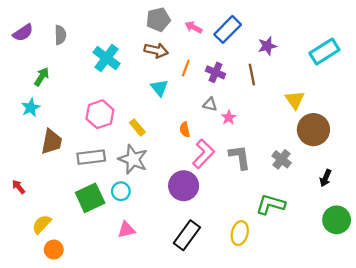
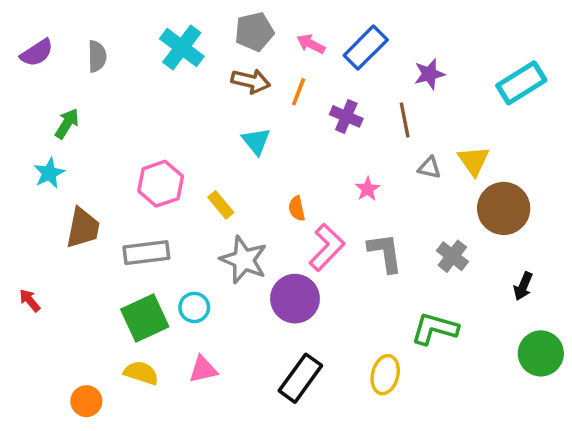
cyan cross: (107, 58) -> (182, 48), moved
orange line: (186, 68) -> (299, 92), moved
gray triangle: (210, 104) -> (429, 168), moved
gray star: (133, 159) -> (244, 260), moved
yellow semicircle: (42, 224) -> (141, 373), moved, turned 65

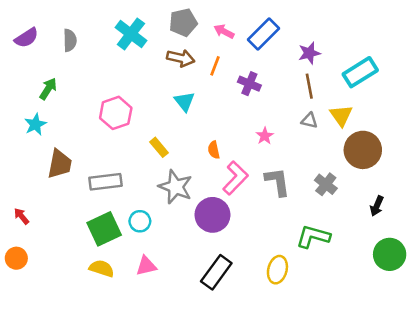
cyan rectangle: (521, 83) -> (360, 72), moved
brown line: (405, 120) -> (309, 86), moved
pink hexagon: (161, 184) -> (116, 113), moved
orange circle: (86, 401) -> (16, 258), moved

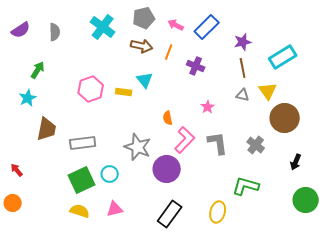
yellow rectangle: (159, 147) -> (124, 92), moved, turned -42

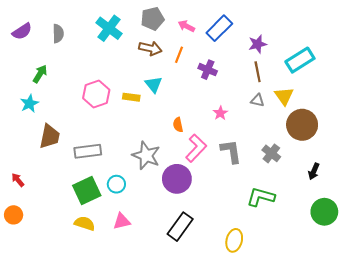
yellow ellipse: (218, 212) -> (234, 240), moved

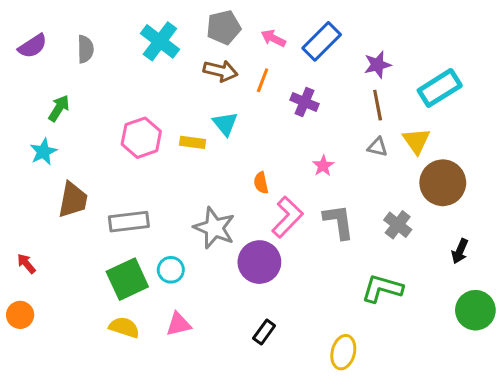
black rectangle: (180, 227) -> (264, 332), size x0.6

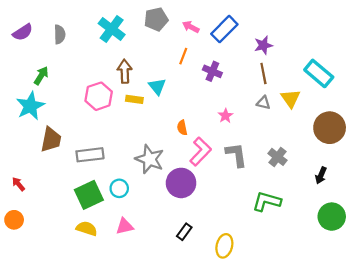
brown arrow: (221, 71) -> (125, 71), moved, turned -105
cyan rectangle: (440, 88) -> (319, 73), moved, turned 72
cyan star: (43, 152) -> (30, 106), size x1.5
brown circle: (443, 183) -> (330, 128), moved
yellow ellipse: (343, 352) -> (224, 246), moved

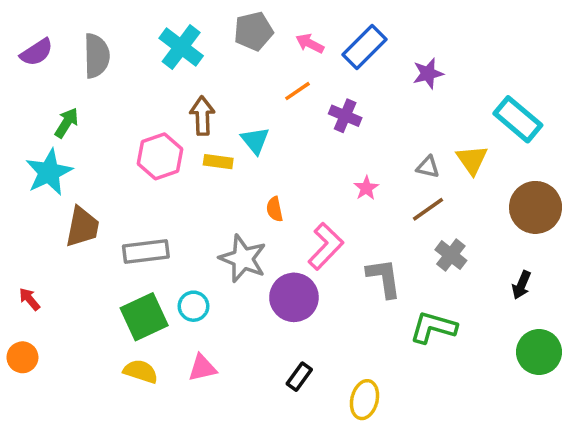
gray semicircle: (60, 34) -> (97, 56), size x1.4
orange line: (183, 56) -> (297, 91), turned 35
brown line: (263, 73) -> (428, 209), moved, turned 66
orange semicircle: (182, 128) -> (275, 209), moved
gray L-shape: (236, 155) -> (384, 278), moved

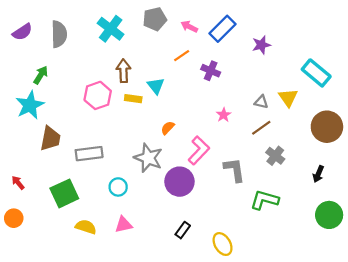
orange semicircle: (275, 209) -> (168, 128), turned 56
green square: (144, 317) -> (64, 193), moved
yellow ellipse: (364, 400) -> (223, 244), turned -45

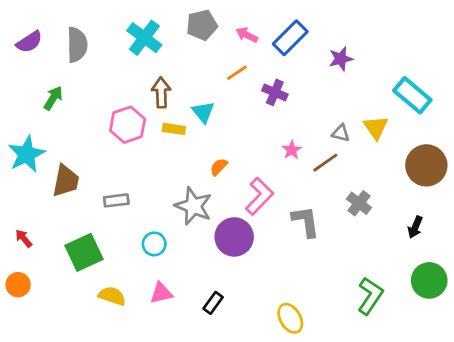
cyan star: (30, 105) -> (26, 154), moved
brown line: (261, 128) -> (325, 163), moved
gray rectangle: (89, 154) -> (116, 200), size x0.7
green L-shape: (265, 200) -> (370, 296), moved, turned 108
black rectangle: (183, 230) -> (213, 303), moved

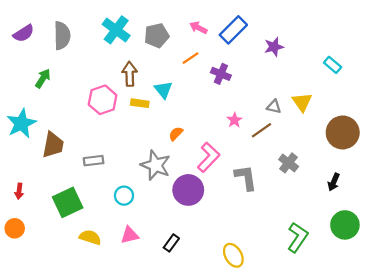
gray pentagon: (202, 25) -> (157, 36), moved
cyan rectangle: (412, 95) -> (333, 65), moved, size x0.6
red arrow: (24, 238) -> (19, 191), turned -133

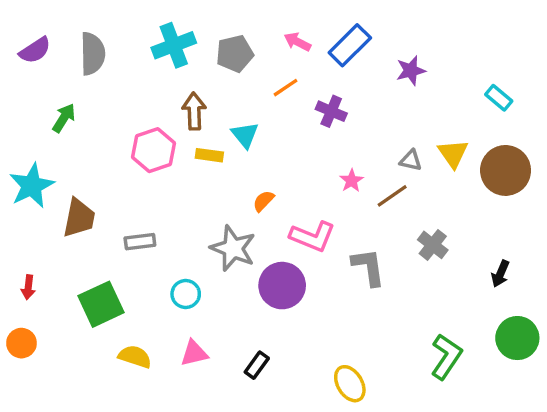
cyan cross: (116, 30) -> (174, 45), turned 32
brown circle: (343, 132) -> (506, 170), moved
pink L-shape: (209, 157) -> (313, 236), turned 68

